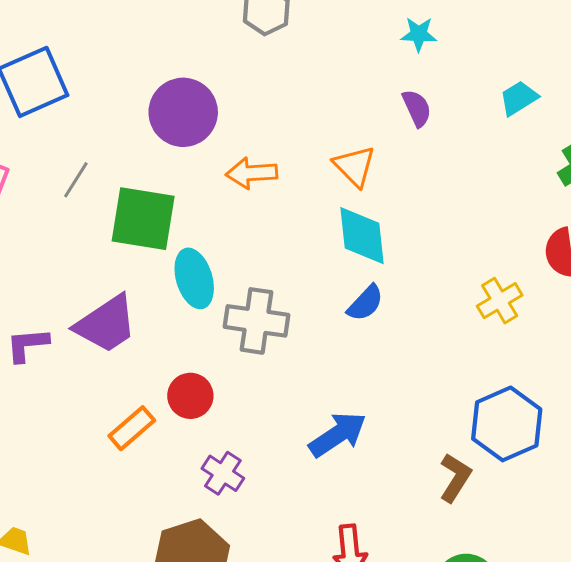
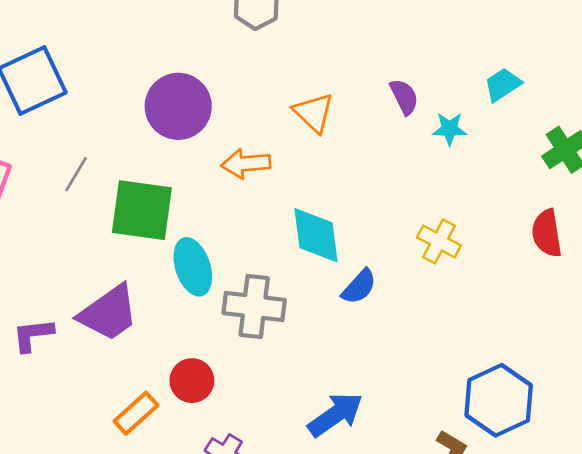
cyan star: (419, 34) -> (450, 129), moved
orange triangle: (355, 166) -> (314, 113), moved
cyan diamond: (362, 236) -> (316, 235), moved
yellow cross: (500, 301) -> (439, 241), moved, turned -30

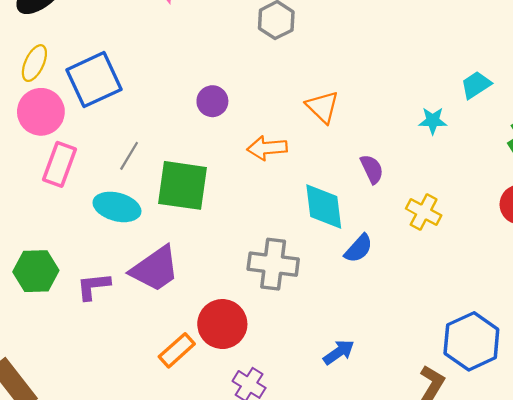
purple semicircle: (404, 97) -> (372, 169), moved
purple circle: (178, 106) -> (212, 101), size x0.6
cyan ellipse: (193, 267) -> (117, 207), moved, turned -57
red circle: (192, 381) -> (222, 324), size x1.4
blue arrow: (335, 415) -> (339, 352), size x0.7

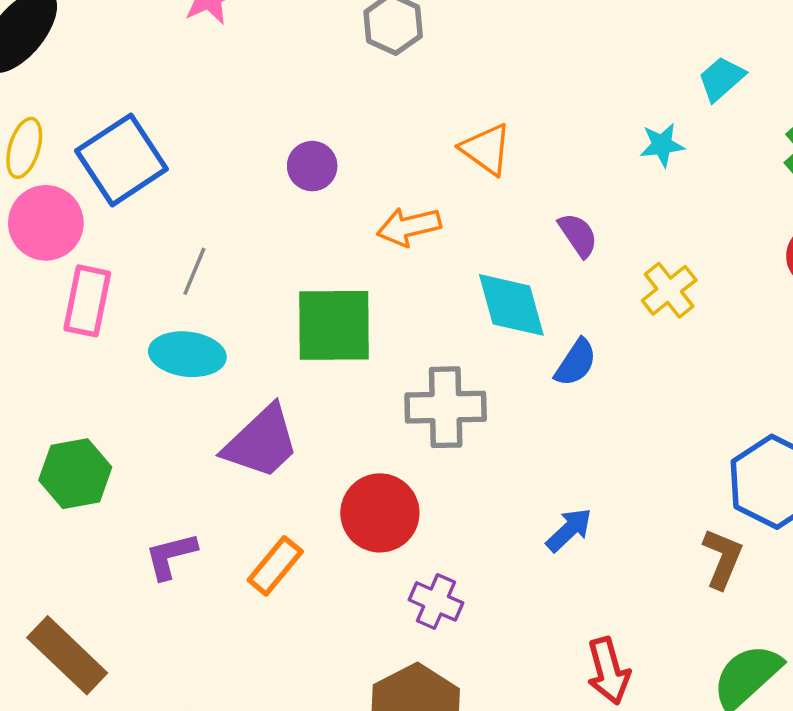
green square: (182, 185) -> (334, 325), moved
yellow cross: (424, 212) -> (669, 290), turned 32
purple L-shape: (93, 286) -> (171, 556), moved
orange rectangle: (177, 350) -> (275, 566), moved

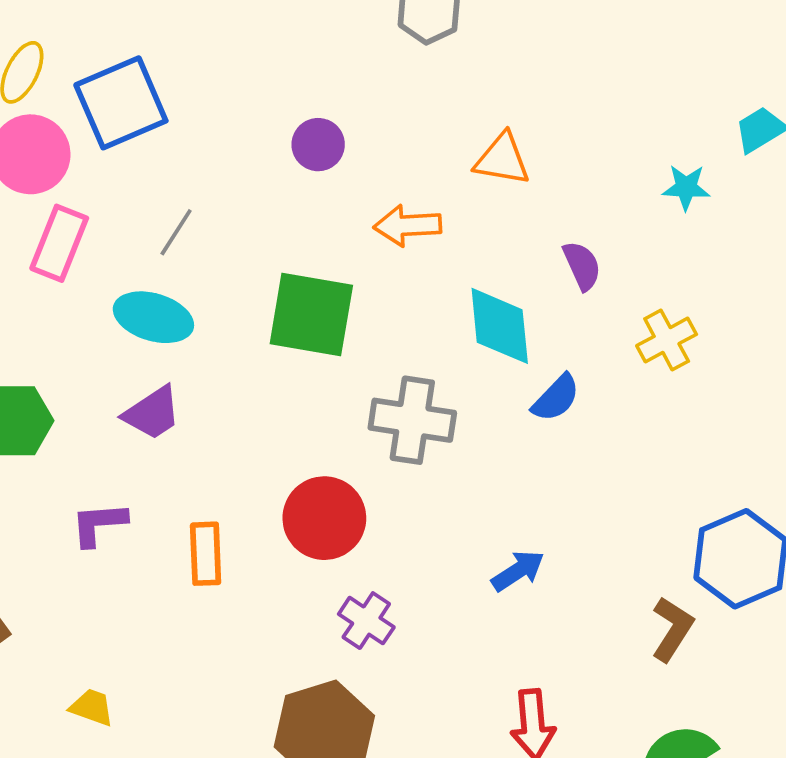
orange triangle: (486, 149) -> (502, 159), turned -36
purple trapezoid: (261, 442) -> (152, 413), moved, size x0.7
orange rectangle: (275, 566) -> (206, 554), turned -52

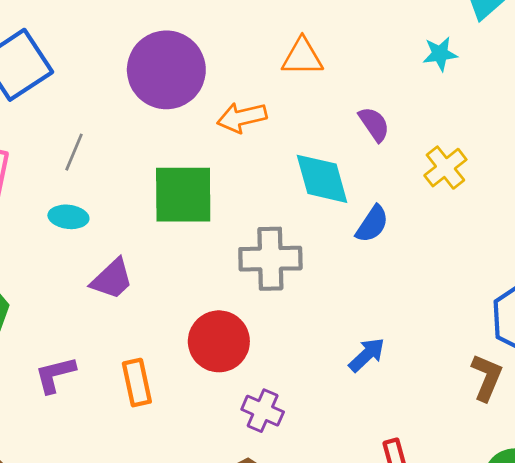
purple circle: (318, 145) -> (166, 70), size x2.0
cyan ellipse: (153, 317) -> (68, 217), size x0.7
purple trapezoid: (152, 413) -> (112, 279), moved

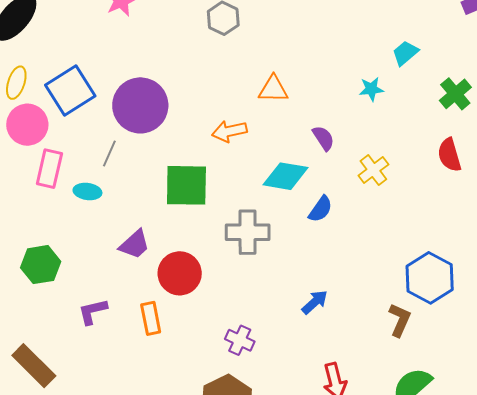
purple circle: (166, 70) -> (140, 105), moved
cyan diamond: (322, 179) -> (285, 176), turned -66
cyan ellipse: (68, 217) -> (87, 192), moved
red circle: (219, 341) -> (180, 273), moved

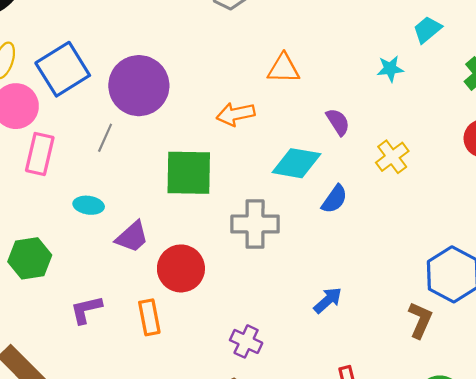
cyan ellipse: (87, 192) -> (89, 205), moved

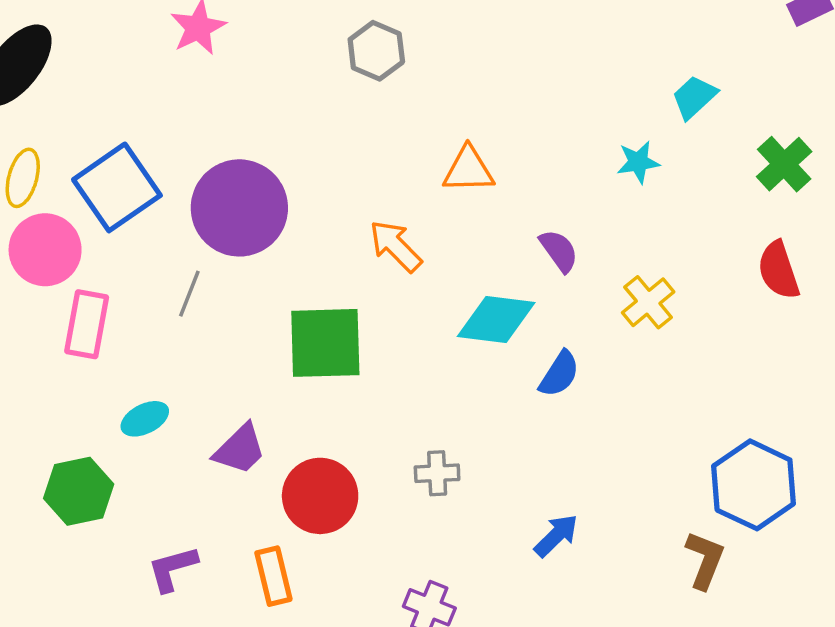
orange arrow: (236, 114) -> (396, 246), turned 60
cyan ellipse: (89, 205) -> (145, 419), moved, turned -32
gray cross: (255, 224) -> (437, 473), moved, size x0.6

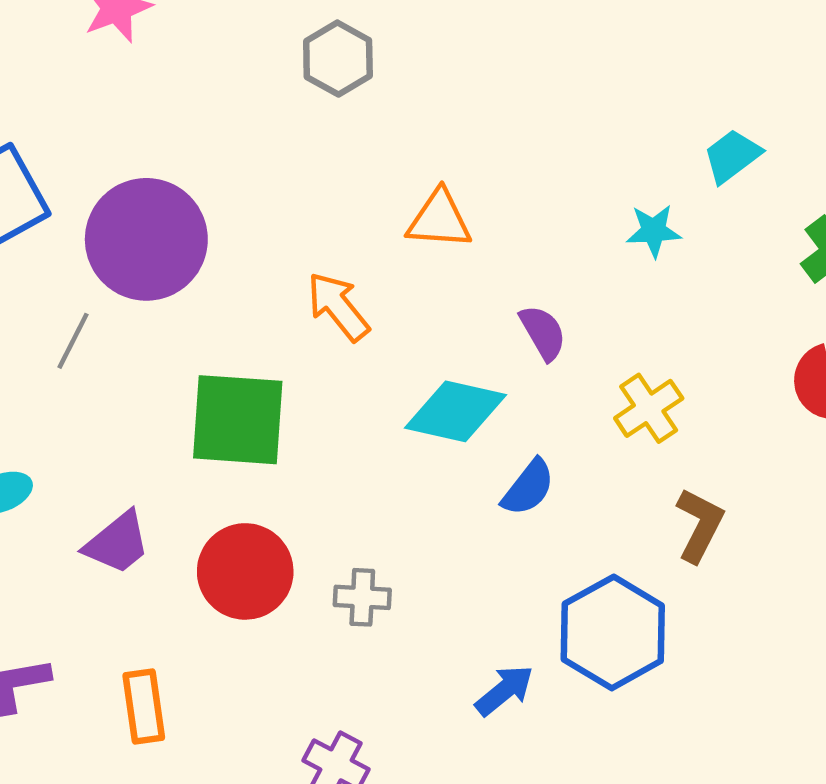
blue hexagon: (754, 485) -> (613, 632), moved
red circle: (320, 496) -> (245, 571), moved
brown L-shape: (705, 560) -> (700, 525), moved

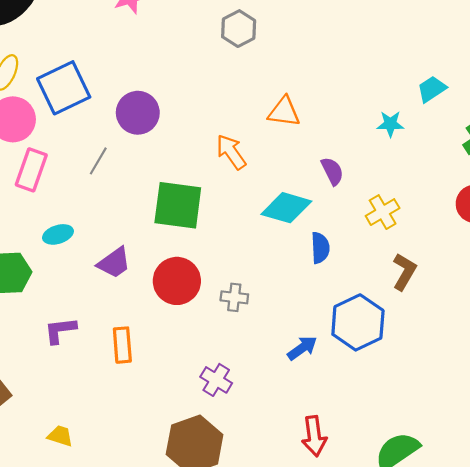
purple circle: (146, 239) -> (138, 113), size x0.7
blue semicircle: (528, 488) -> (320, 248), turned -44

